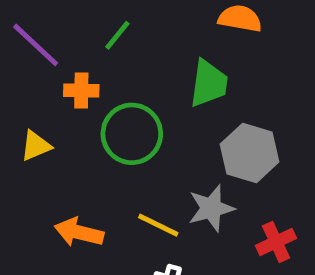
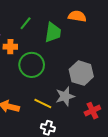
green trapezoid: (209, 83) -> (53, 32), moved

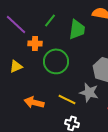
gray star: (65, 96) -> (89, 92), turned 30

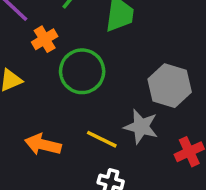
orange cross: (35, 43) -> (45, 39), turned -32

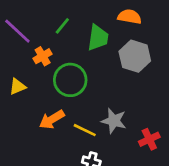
gray hexagon: (170, 86) -> (135, 56), moved
orange arrow: (43, 145) -> (52, 119), moved, turned -45

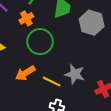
orange cross: (43, 56) -> (26, 18), moved

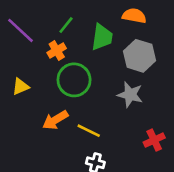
gray star: (75, 74) -> (130, 95), moved

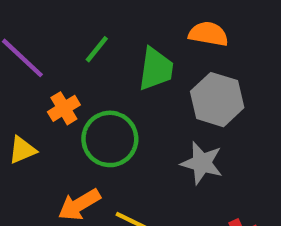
orange cross: (57, 50) -> (64, 108), moved

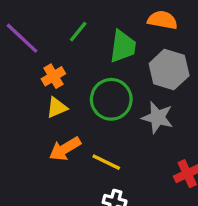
green circle: (110, 139) -> (111, 99), moved
yellow triangle: (22, 150) -> (57, 108), moved

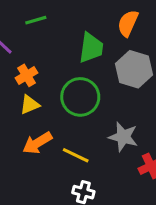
orange semicircle: (162, 20) -> (128, 23), turned -76
green line: (78, 32) -> (36, 20), moved, turned 35
gray star: (157, 117) -> (123, 137), moved

